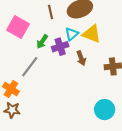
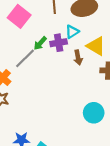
yellow triangle: (92, 34) -> (96, 46), moved
green arrow: (42, 42) -> (40, 43), moved

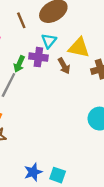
purple cross: (59, 43) -> (38, 57), turned 35

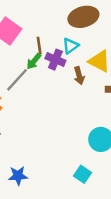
brown line: (21, 20) -> (39, 45), moved
cyan square: (58, 175) -> (82, 174), moved

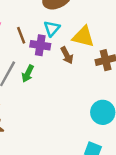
green arrow: (34, 61) -> (28, 74), moved

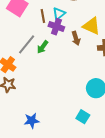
cyan triangle: (52, 28) -> (59, 14), moved

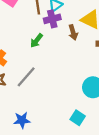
purple cross: (56, 27) -> (52, 19), turned -35
gray line: (27, 44) -> (26, 77), moved

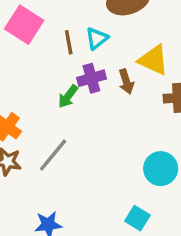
purple cross: (52, 19) -> (91, 78), moved

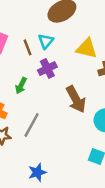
brown arrow: (126, 82) -> (76, 99), moved, size x1.6
green arrow: (68, 96) -> (21, 86), moved

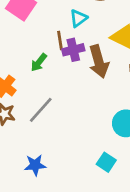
brown line: (27, 47) -> (60, 40), moved
brown arrow: (76, 99) -> (99, 62), moved

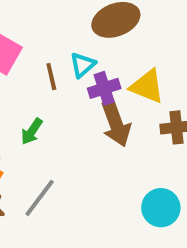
brown line: (60, 40) -> (51, 77), moved
purple cross: (73, 50) -> (104, 88), moved

